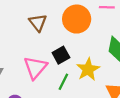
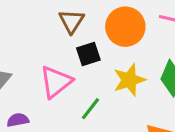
black square: (61, 55) -> (88, 54), moved
yellow star: (88, 69) -> (129, 80), moved

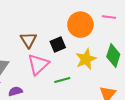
brown triangle: (71, 21) -> (28, 40), moved
green line: (91, 109) -> (62, 80), turned 42

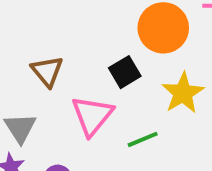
brown triangle: (28, 40) -> (47, 71), moved

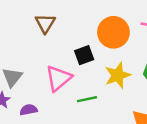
brown triangle: (47, 71) -> (45, 23), moved

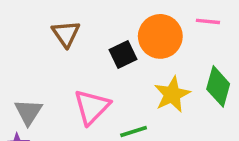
black square: (84, 55) -> (123, 55), moved

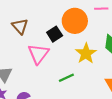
pink triangle: (92, 107) -> (38, 54), moved

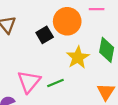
pink triangle: (38, 54) -> (29, 82), moved

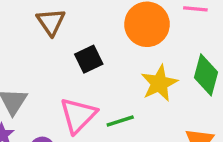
black square: (45, 35) -> (89, 59), moved

